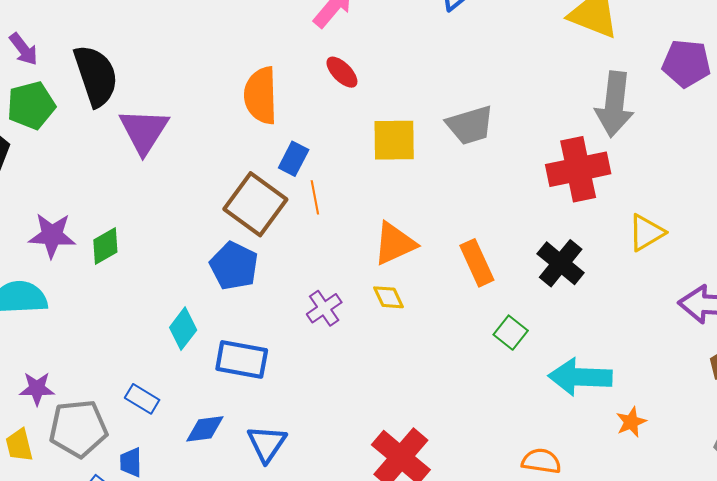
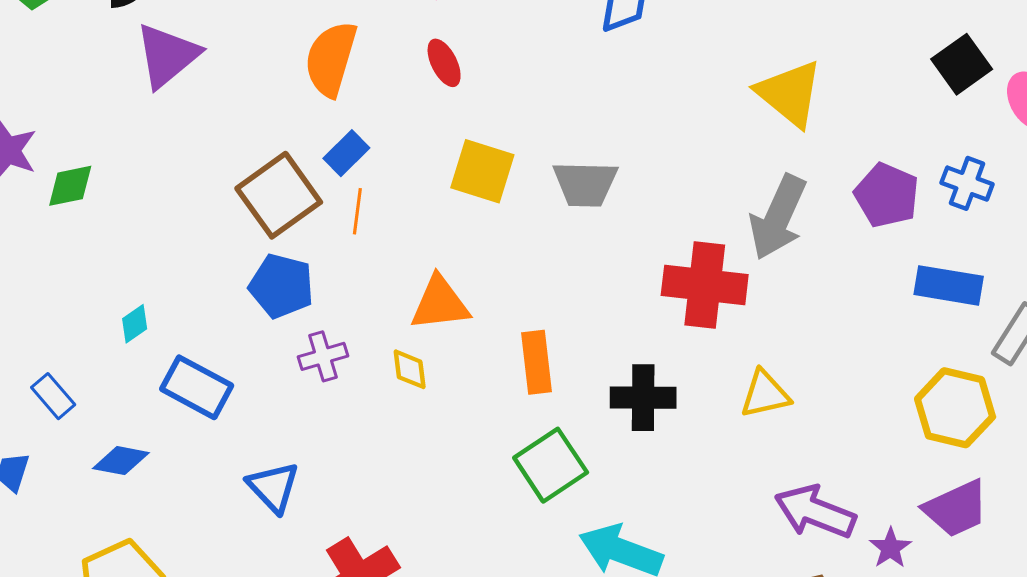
black cross: (561, 263) -> (643, 398), turned 33
blue pentagon: (234, 266) -> (281, 286), moved, turned -30
cyan diamond: (183, 329) -> (135, 324), size x0.7
green square: (511, 333) -> (551, 465), size x1.6
blue triangle: (267, 444) -> (273, 487), moved, turned -36

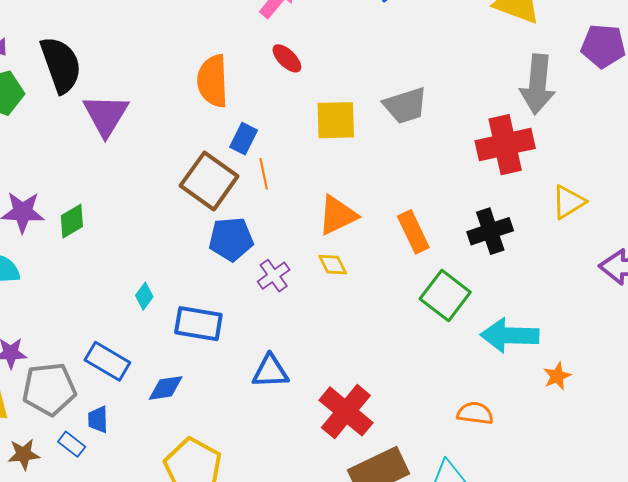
blue rectangle: (53, 396) -> (107, 361), size x1.4
blue triangle: (273, 487) -> (270, 371), turned -30

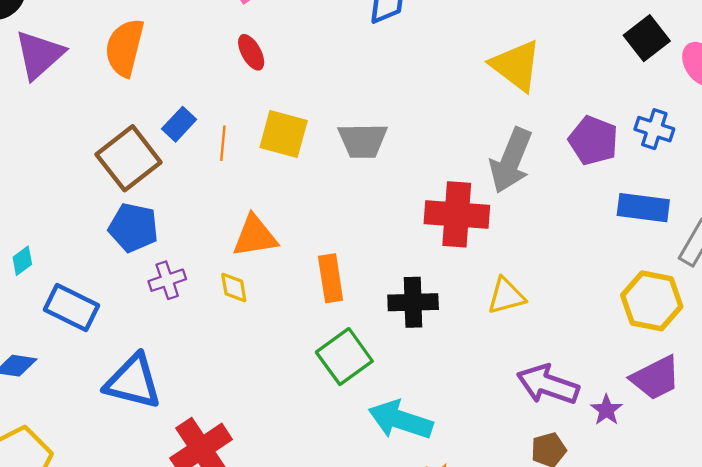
orange semicircle: (213, 81) -> (125, 48), moved
orange line: (264, 174) -> (223, 143), moved
blue triangle: (270, 371) -> (133, 382), size x1.4

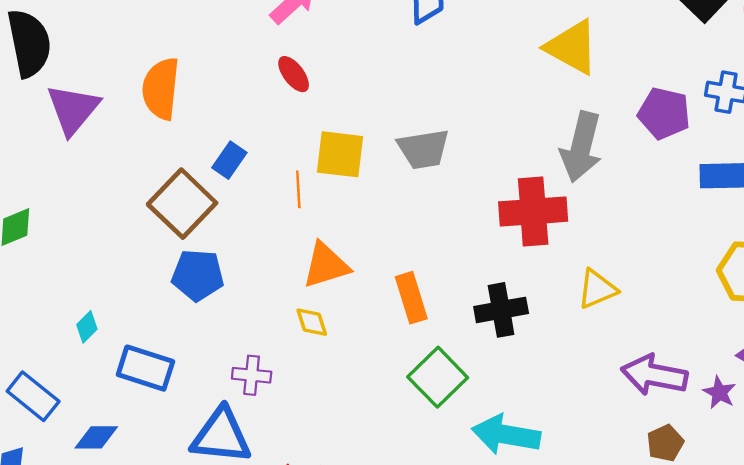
orange line: (223, 143) -> (298, 189), moved
purple cross: (167, 280) -> (252, 375), moved, turned 33

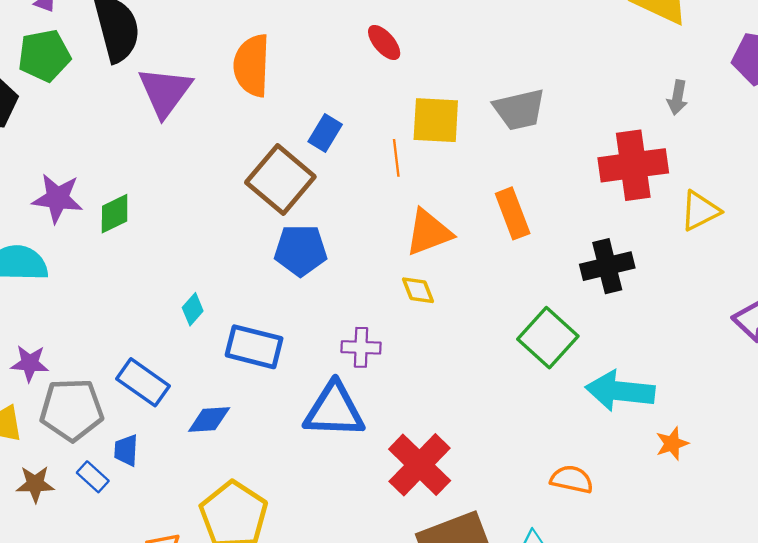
gray arrow: (581, 147) -> (677, 97), size x0.5
yellow triangle: (597, 289) -> (700, 211), moved
orange rectangle: (411, 298) -> (513, 213), moved

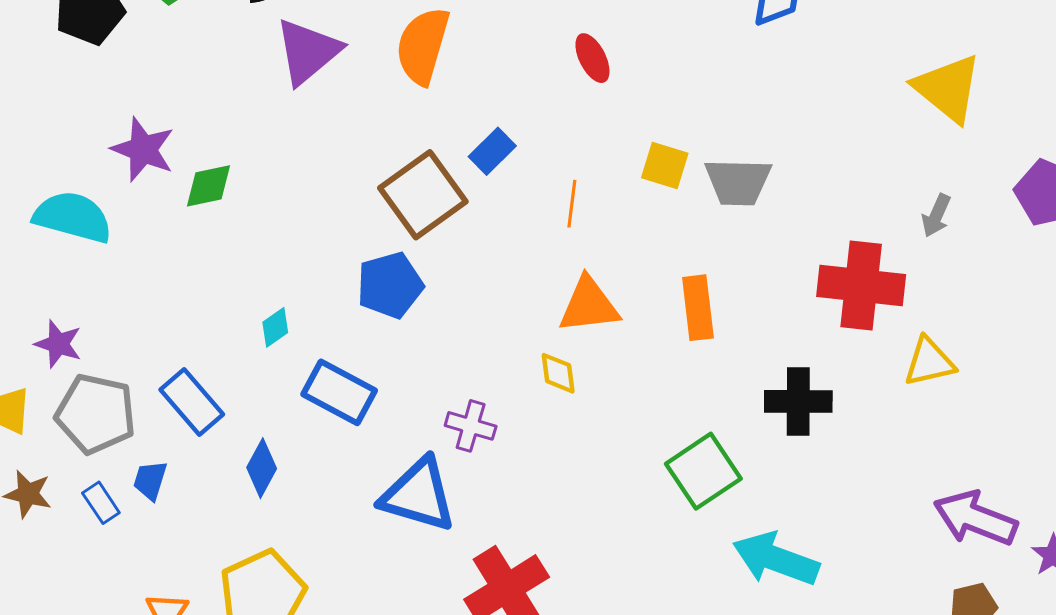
yellow square: (436, 120) -> (665, 166), moved, size x0.7
blue pentagon: (301, 250) -> (390, 285), moved, turned -30
blue diamond: (209, 420) -> (262, 468), turned -72

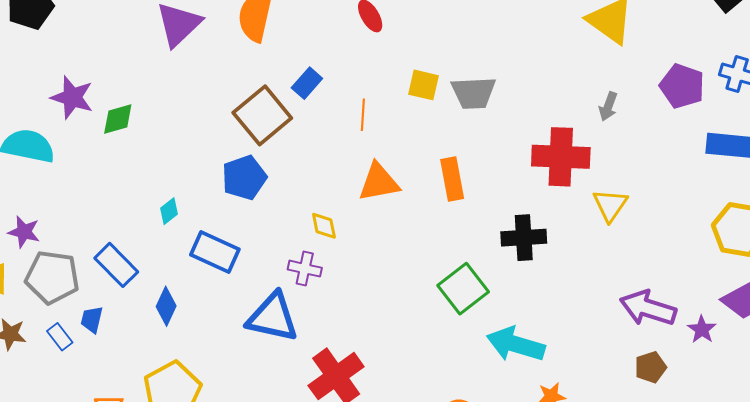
yellow triangle: (929, 362) -> (610, 205), turned -39
yellow diamond: (558, 373) -> (324, 226), moved

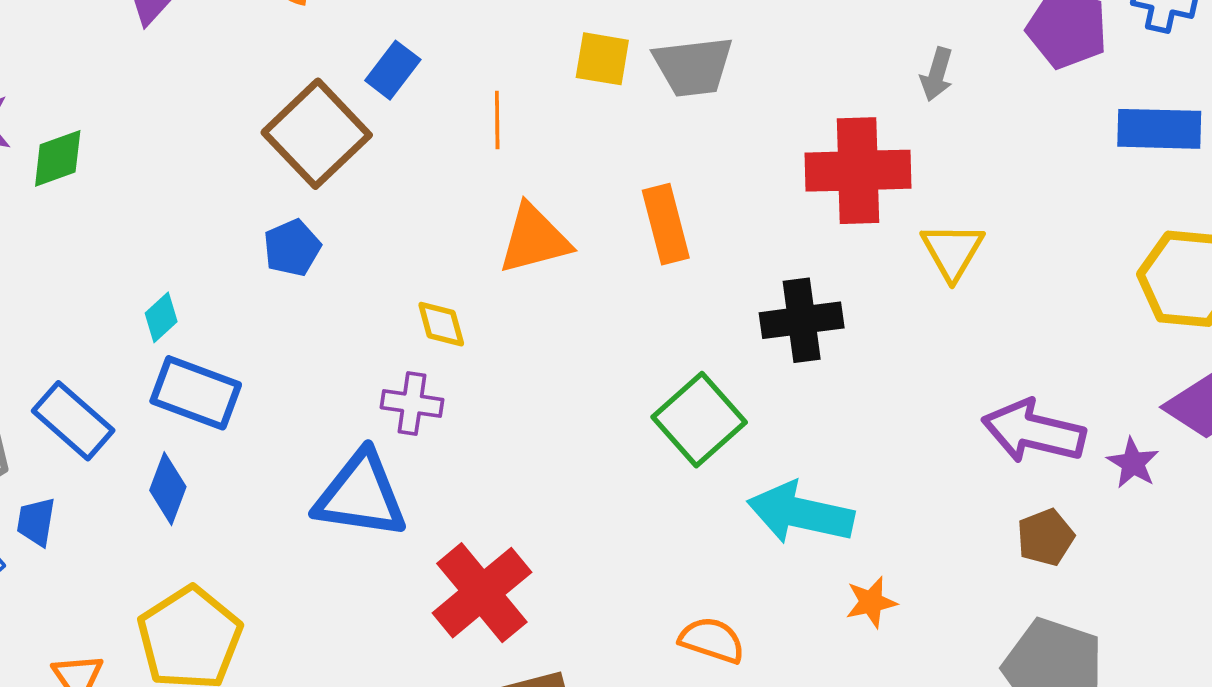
blue pentagon: (244, 178) -> (292, 248), size x0.7
blue rectangle: (215, 252) -> (196, 393), moved

